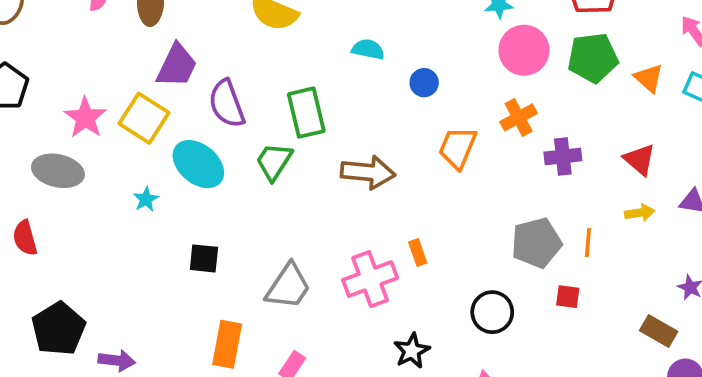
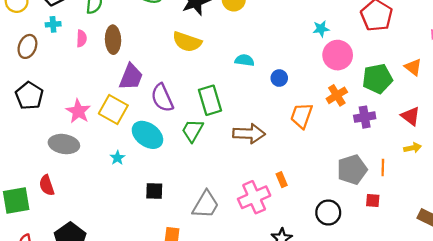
green pentagon: (593, 58) -> (377, 79), moved

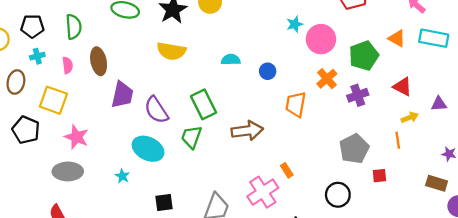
cyan star: (321, 29) -> (295, 24), moved
yellow square: (113, 109) -> (53, 100), moved
orange line: (383, 167) -> (398, 140), moved

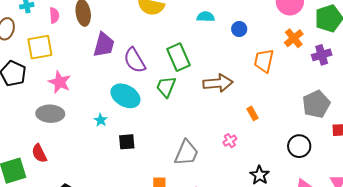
yellow square: (53, 100) -> (40, 47), turned -32
orange rectangle: (287, 170) -> (253, 113), moved
pink cross: (263, 192) -> (230, 141), size x0.5
black square: (164, 203) -> (127, 142), moved

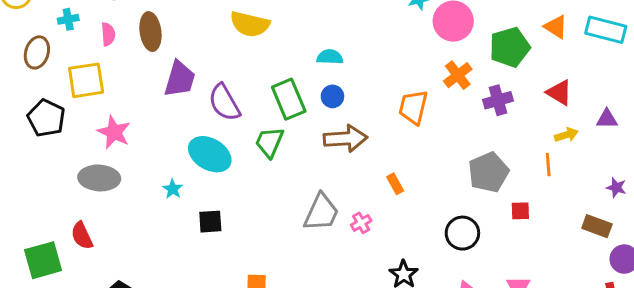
cyan semicircle: (206, 17) -> (330, 57), moved
blue circle: (239, 29) -> (332, 96), moved
gray trapezoid: (186, 153) -> (321, 212), moved

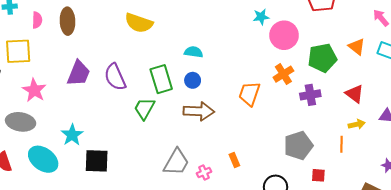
purple trapezoid: (180, 79) -> (79, 73), moved
cyan ellipse: (210, 154) -> (43, 159), moved
orange rectangle: (395, 184) -> (234, 160), moved
cyan star: (173, 189) -> (72, 135), size x1.5
black square: (210, 222) -> (97, 161), size x1.4

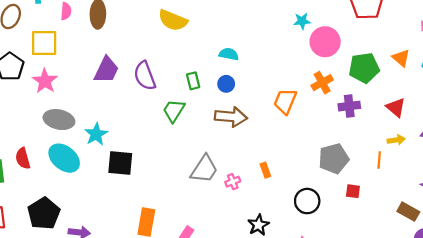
green rectangle: (161, 79) -> (193, 81), size x0.6
pink star: (34, 90) -> (45, 81), moved
gray ellipse: (21, 122) -> (59, 120), moved

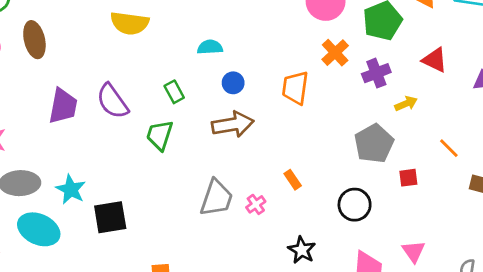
blue circle: (226, 84) -> (233, 83), moved
yellow arrow: (396, 140) -> (406, 104), moved
orange line: (379, 160) -> (449, 148), moved, turned -35

